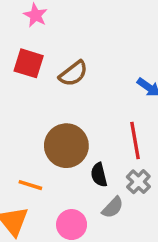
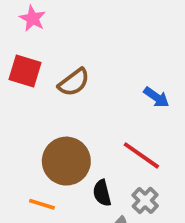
red line: (135, 141) -> (141, 155), turned -45
orange line: (30, 185) -> (42, 204), moved

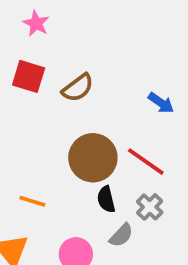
brown circle: (66, 161) -> (93, 158), moved
orange line: (42, 204) -> (32, 201), moved

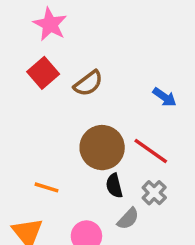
pink star: (36, 23) -> (50, 24), size x1.4
red square: (29, 76) -> (43, 73), turned 32

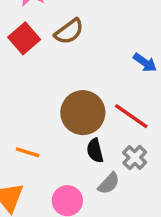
brown semicircle: (88, 83) -> (69, 31), moved

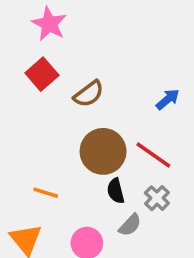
brown semicircle: (69, 31) -> (89, 94), moved
blue arrow: (145, 63) -> (168, 99), turned -75

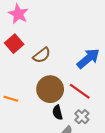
blue arrow: (168, 99) -> (88, 58), size x1.6
orange line: (46, 193) -> (11, 99), moved

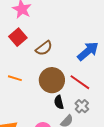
orange line: (11, 99) -> (15, 78), moved

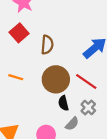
brown semicircle: (44, 48) -> (47, 45), turned -48

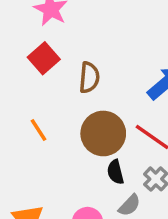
orange line: (16, 77) -> (38, 130), turned 40

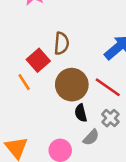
red square: (44, 58) -> (38, 60), moved

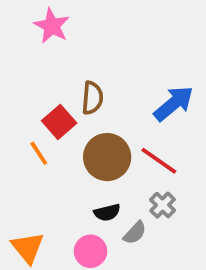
black semicircle: (81, 113) -> (107, 212), moved, turned -90

